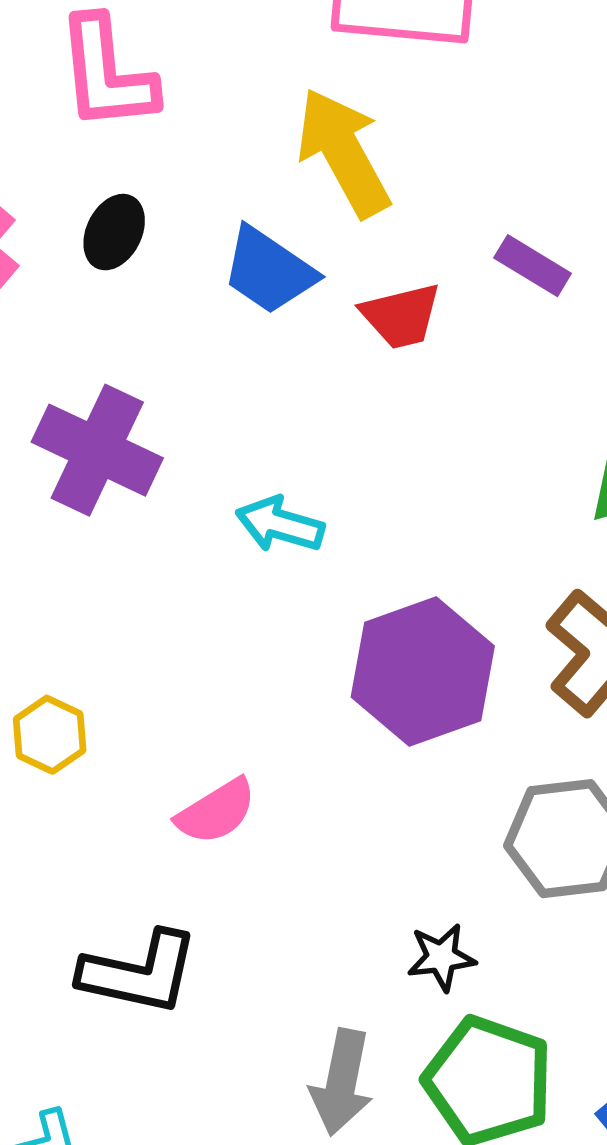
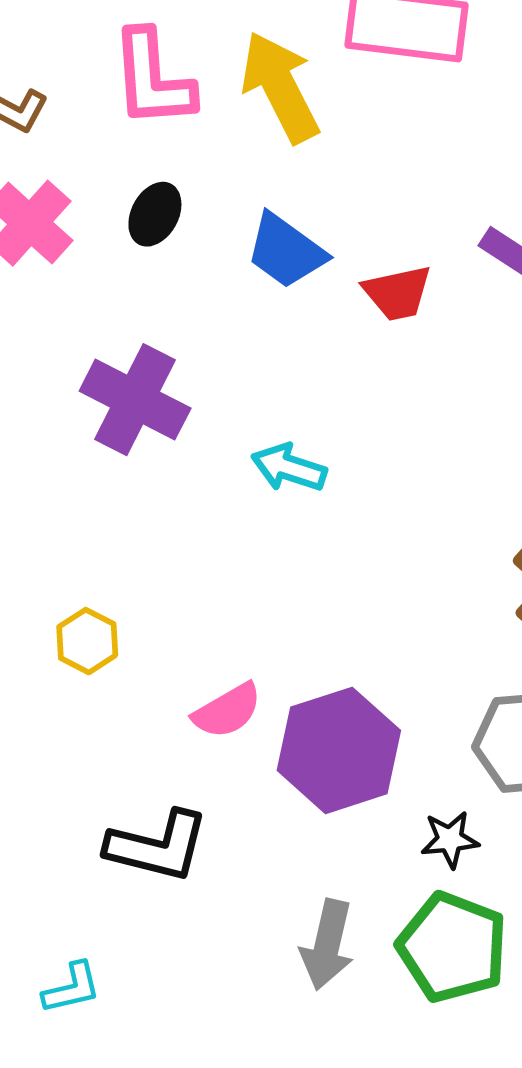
yellow arrow: (343, 153) -> (280, 87), moved
purple hexagon: (423, 672) -> (339, 750), moved
black star: (441, 957) -> (450, 840), moved

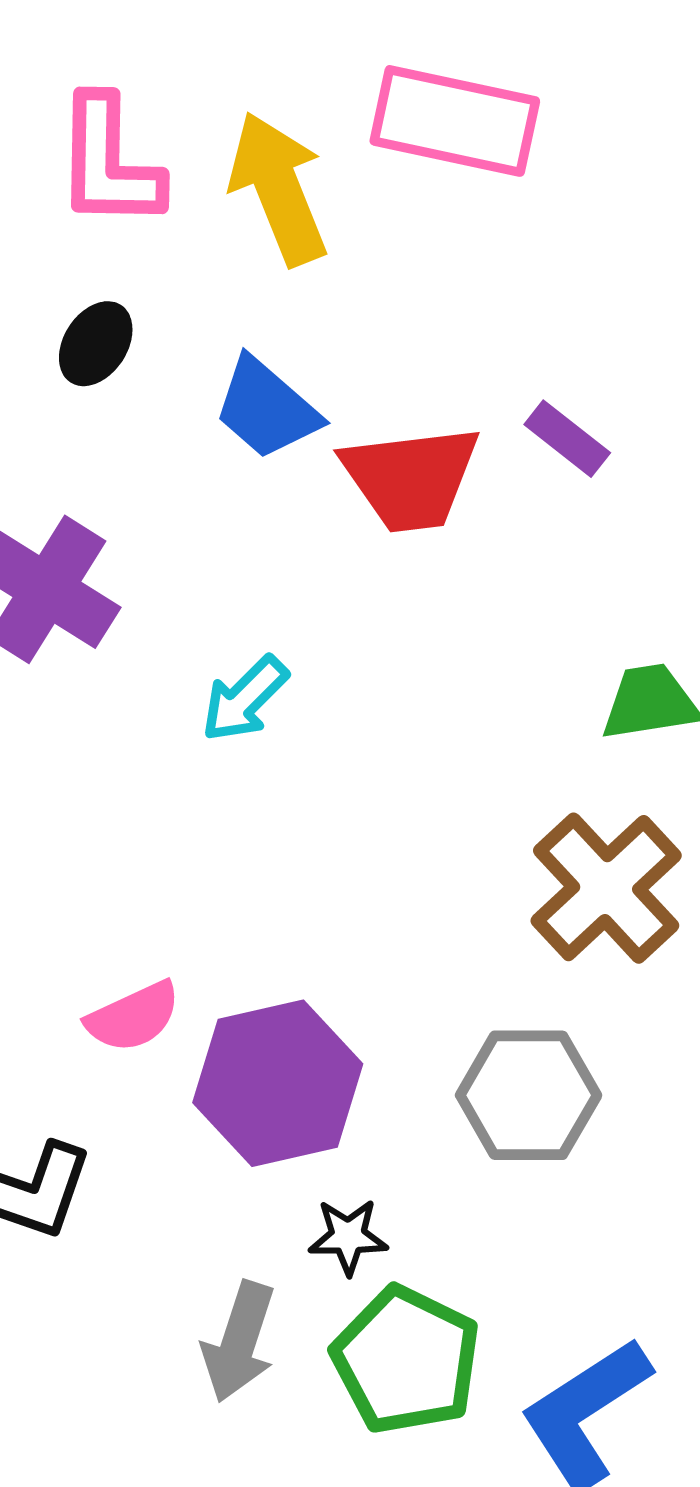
red trapezoid: (397, 293) -> (411, 478), size x1.5
cyan arrow: (289, 468) -> (245, 699), turned -68
black star: (450, 840) -> (348, 1237), moved

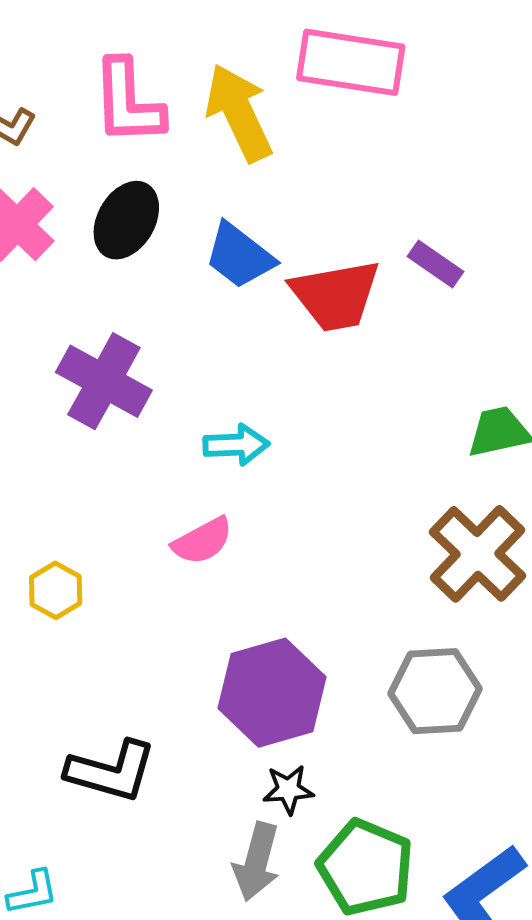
black ellipse: (96, 344) -> (126, 220), size x1.4
cyan arrow: (245, 699) -> (236, 445), turned -134
pink semicircle: (133, 1017) -> (202, 541), moved
black star: (348, 1237) -> (288, 790), moved

